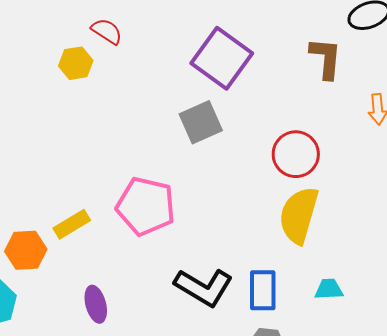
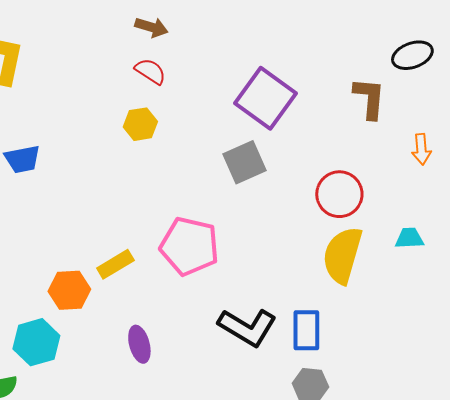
yellow hexagon: (76, 63) -> (140, 124), moved
cyan trapezoid: (329, 289) -> (409, 238), moved

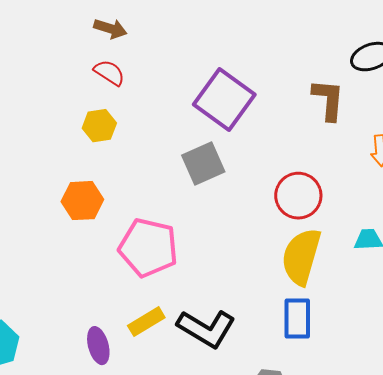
yellow rectangle: (115, 264) -> (146, 322), moved
orange hexagon: (69, 290) -> (82, 201), moved
blue rectangle: (306, 330) -> (297, 319), moved

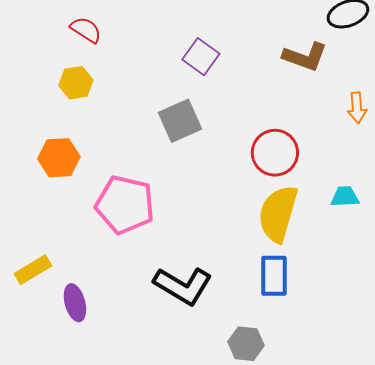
purple square: (224, 100) -> (201, 57), size x0.6
brown L-shape: (328, 100) -> (305, 57), turned 105
yellow rectangle: (146, 322) -> (33, 270), moved

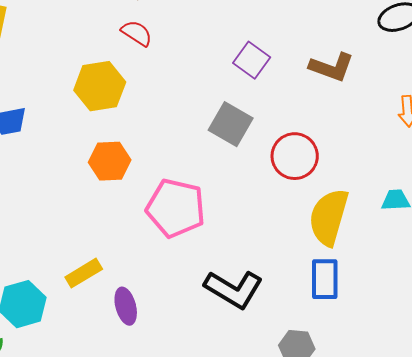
brown L-shape: (305, 57) -> (332, 67), moved
yellow hexagon: (76, 83) -> (100, 86), moved, size x1.5
gray square: (180, 121) -> (231, 124), turned -36
red circle: (275, 153) -> (295, 156), moved

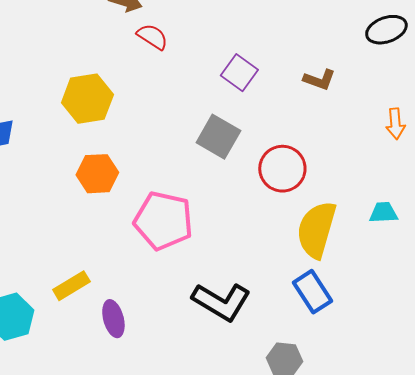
red semicircle: (137, 33) -> (152, 37), moved
brown L-shape: (332, 67) -> (319, 80), size x0.7
blue rectangle: (325, 279) -> (312, 292), turned -33

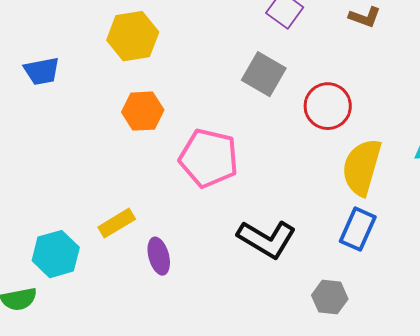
blue rectangle: (312, 292) -> (358, 229), turned 57

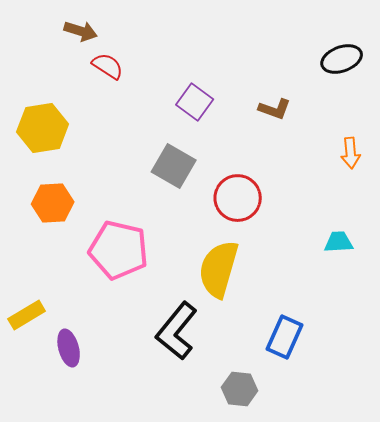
yellow semicircle: (362, 167) -> (219, 269), moved
blue rectangle: (358, 229) -> (285, 337), moved
black L-shape: (267, 239) -> (177, 331), turned 98

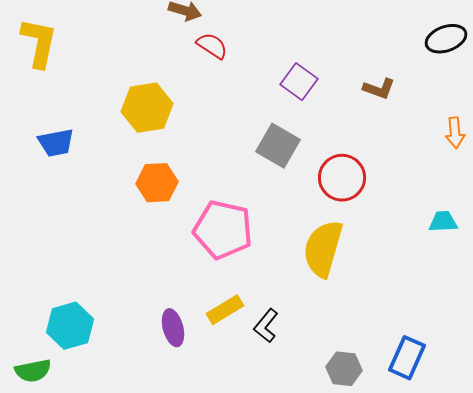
yellow rectangle: (27, 315) -> (225, 310), moved
black L-shape: (177, 331) -> (266, 326), moved, size x0.6
blue rectangle: (285, 337) -> (407, 358), moved

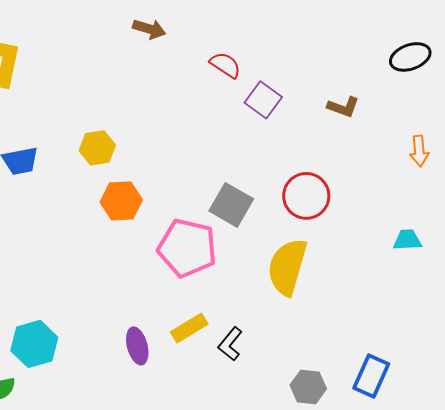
red semicircle: (212, 46) -> (225, 65), moved
yellow hexagon: (147, 108) -> (97, 148), moved, size x0.7
gray square: (278, 146) -> (231, 205), moved

